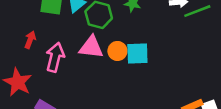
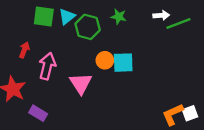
pink triangle: (91, 47) -> (81, 83), moved, turned 50

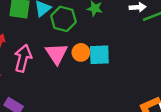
pink triangle: (81, 83) -> (57, 54), moved

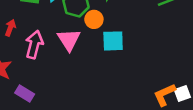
orange circle: (81, 52) -> (94, 19), moved

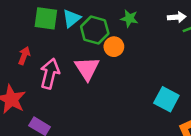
cyan square: (113, 41) -> (166, 99), moved, turned 30

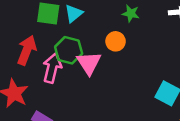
green hexagon: (95, 30) -> (69, 50), moved
red arrow: (24, 56) -> (27, 50), size x1.6

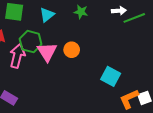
cyan triangle: (74, 13) -> (47, 15), moved
orange circle: (116, 41) -> (72, 50), moved

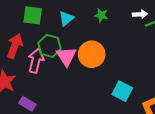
orange circle: (72, 50) -> (92, 54), size x1.6
cyan square: (111, 76) -> (122, 91), moved

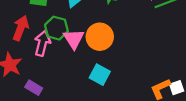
cyan square: (122, 91) -> (100, 75), moved

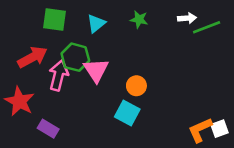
red arrow: (21, 28) -> (32, 57), turned 40
orange circle: (100, 37) -> (136, 86), moved, size x0.6

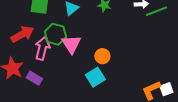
cyan square: (127, 113) -> (95, 77), turned 30
purple rectangle: (48, 129) -> (34, 78), moved

